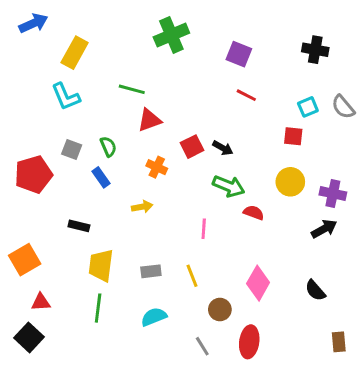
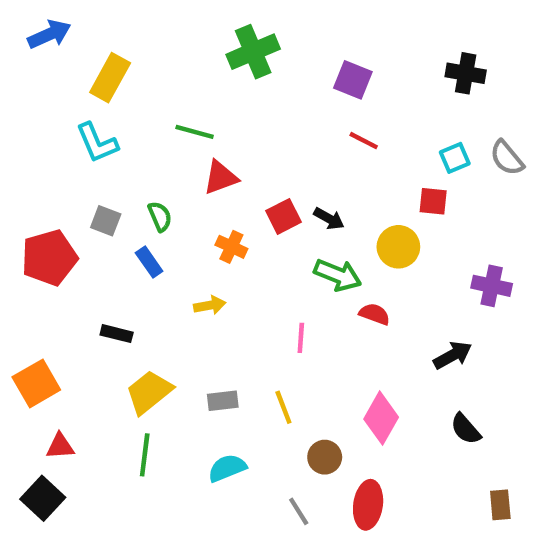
yellow circle: (290, 182) -> (398, 247), moved
black arrow: (324, 229) -> (453, 355), moved
yellow trapezoid: (101, 265) -> (149, 392), turned 44

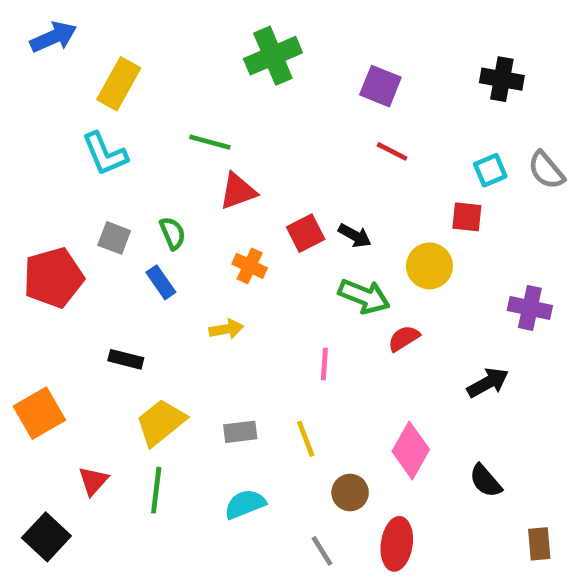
red semicircle: (375, 314) -> (404, 338), turned -52
black semicircle: (466, 429) -> (486, 481), moved
red triangle: (60, 446) -> (93, 481), moved, turned -44

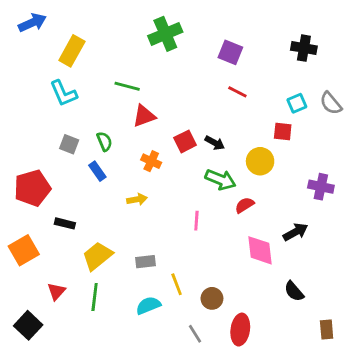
red pentagon: (53, 278) -> (32, 188), moved
black rectangle: (126, 359) -> (65, 223), moved
yellow line: (306, 439) -> (177, 284), moved
pink diamond: (411, 450) -> (260, 250), moved, turned -36

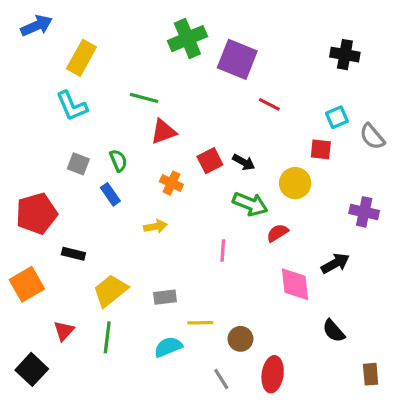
purple square: (230, 52) -> (237, 59), moved, size x1.4
gray semicircle: (331, 103) -> (372, 136), moved
yellow line: (177, 284) -> (200, 323), turned -70

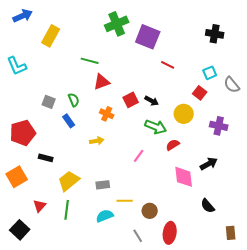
cyan L-shape: (72, 106) -> (17, 66), moved
red square: (321, 149) -> (200, 93), turned 32
purple cross: (364, 212) -> (219, 126), moved
pink line: (223, 251) -> (139, 156), turned 32

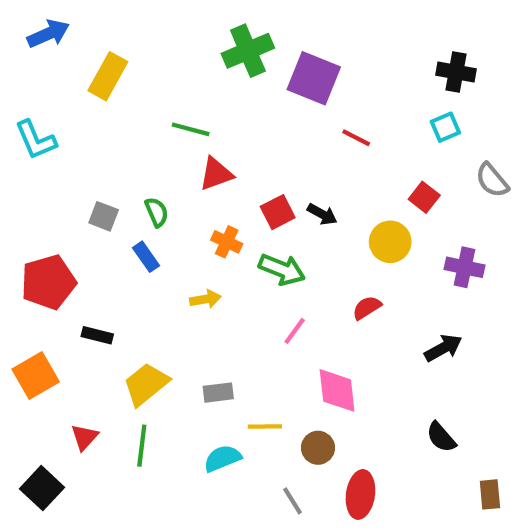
cyan square: (210, 73) -> (445, 127), moved
green arrow: (156, 127) -> (282, 269), moved
pink diamond: (184, 177) -> (337, 390), moved

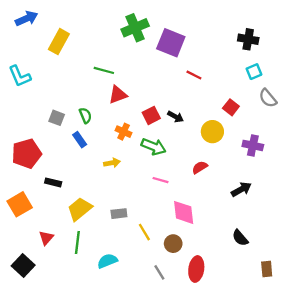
cyan square: (445, 127) -> (254, 72), moved
pink line: (295, 331) -> (160, 180), turned 70
yellow line: (265, 427) -> (144, 232), turned 60
cyan semicircle: (222, 458) -> (107, 261), moved

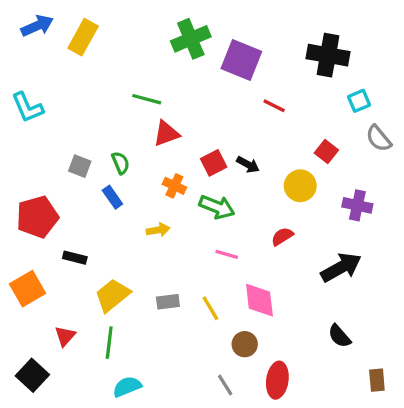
black cross: (248, 39) -> (328, 55), moved, size x1.4
yellow rectangle: (59, 42) -> (83, 37), moved
black arrow: (241, 189) -> (341, 267), size x1.4
yellow line: (144, 232) -> (210, 308), moved
cyan semicircle: (107, 261) -> (127, 387), moved

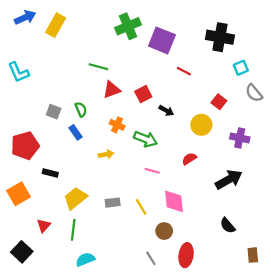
red square: (214, 163) -> (143, 94), moved

